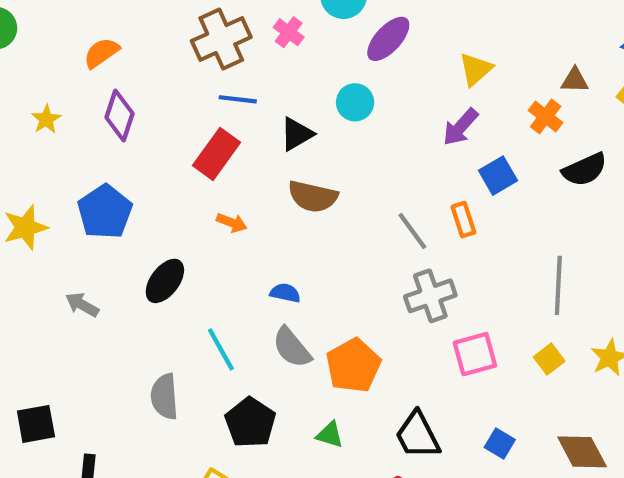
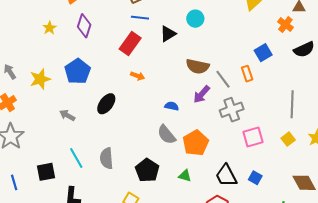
purple arrow: (460, 127) -> (202, 94), moved
brown semicircle: (313, 197) -> (198, 66), moved
blue semicircle: (285, 293) -> (172, 106), moved
cyan line: (221, 349) -> (76, 158), moved
blue square: (500, 444) -> (255, 178), moved

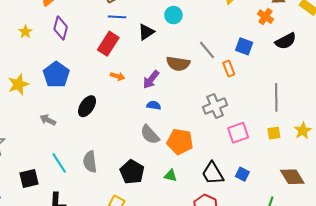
blue square: (263, 53) -> (244, 46), turned -36
gray line: (223, 79) -> (207, 50), moved
purple arrow: (202, 94) -> (151, 79), moved
yellow square: (288, 139) -> (274, 133), turned 32
orange pentagon: (196, 143) -> (180, 142), turned -30

